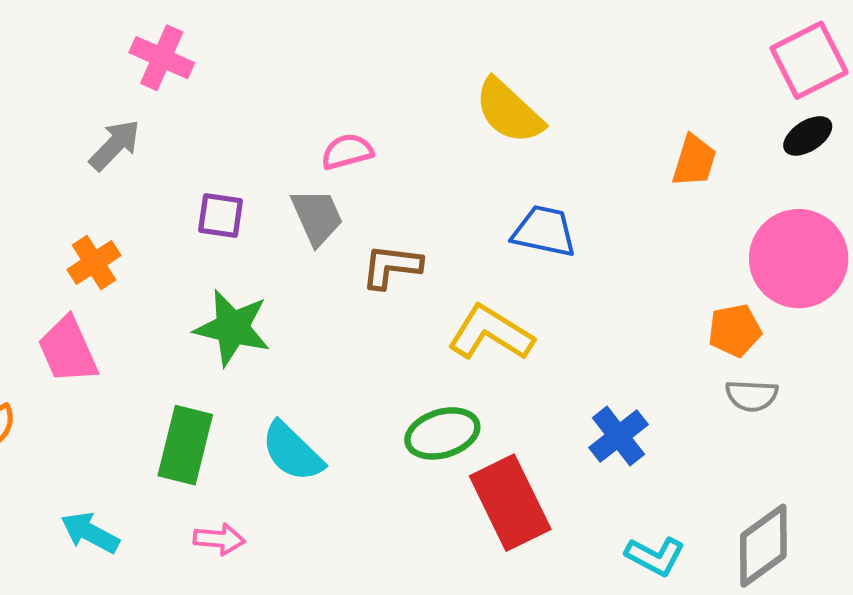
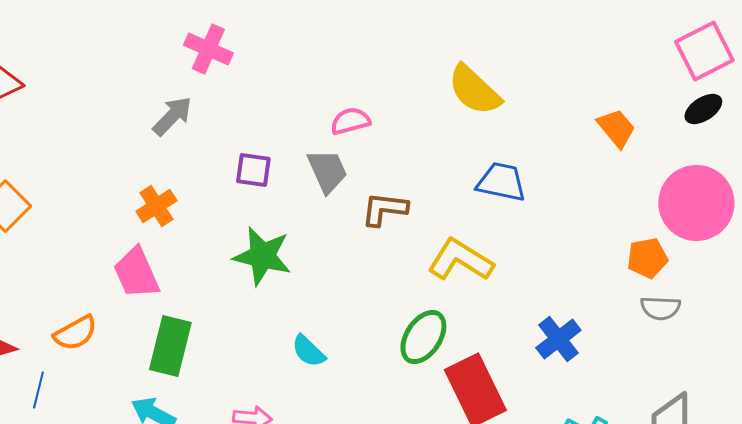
orange trapezoid: (694, 161) -> (616, 128), turned -57
green ellipse: (442, 433) -> (423, 337), turned -40
green rectangle: (185, 445) -> (170, 346), moved
cyan semicircle: (292, 452) -> (308, 351), size x0.7

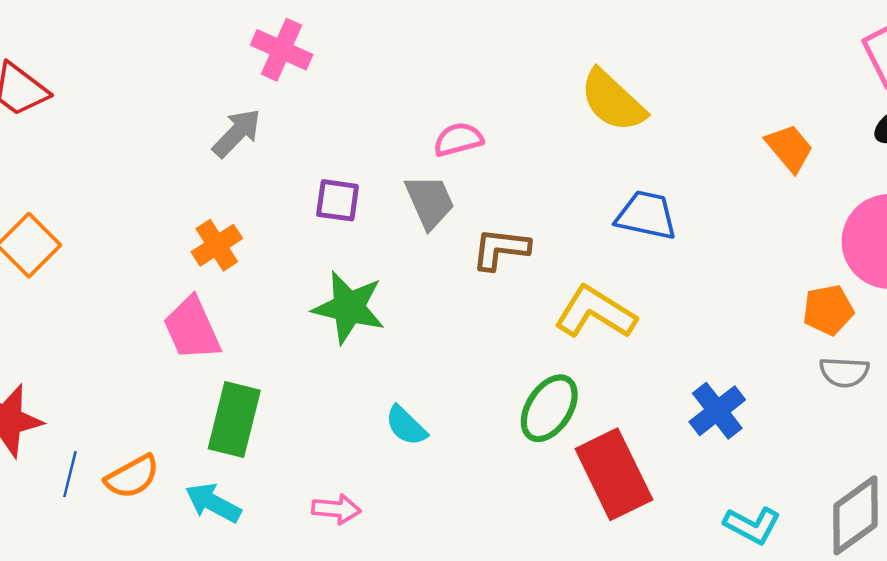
orange semicircle: (75, 333) -> (132, 477), moved

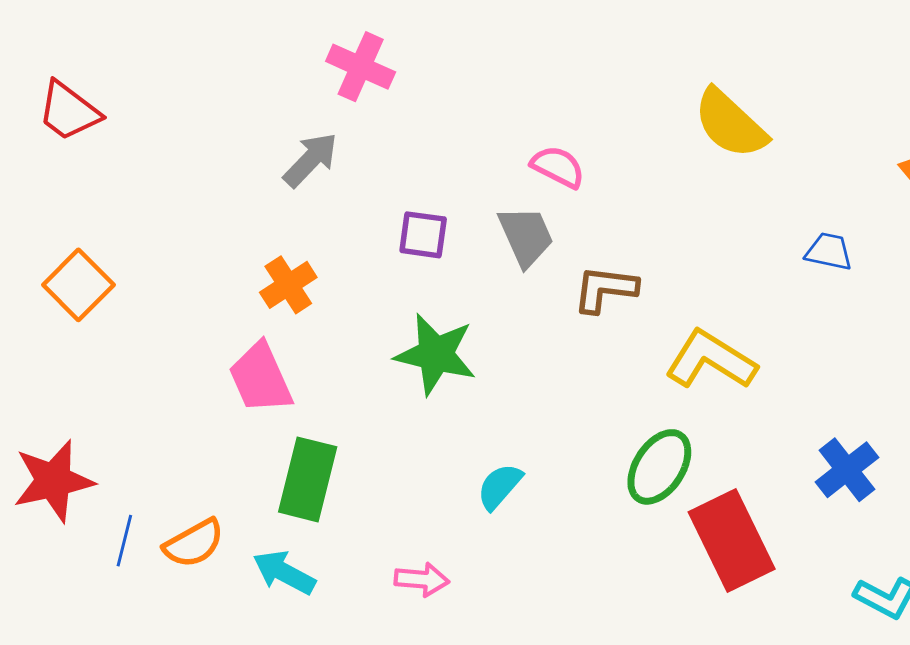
pink semicircle: (458, 139) -> (558, 167), turned 42
blue trapezoid: (646, 215) -> (829, 252), moved, size x0.7
cyan semicircle: (406, 426) -> (500, 486), turned 87

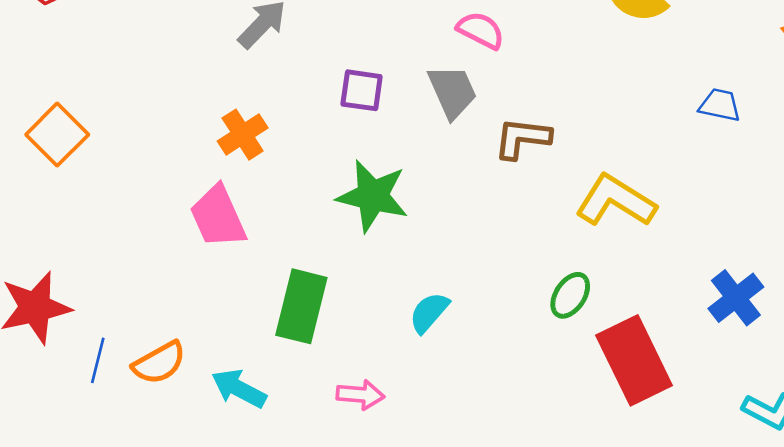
green ellipse: (659, 467) -> (570, 295), size x0.7
green rectangle: (308, 479) -> (301, 306), moved

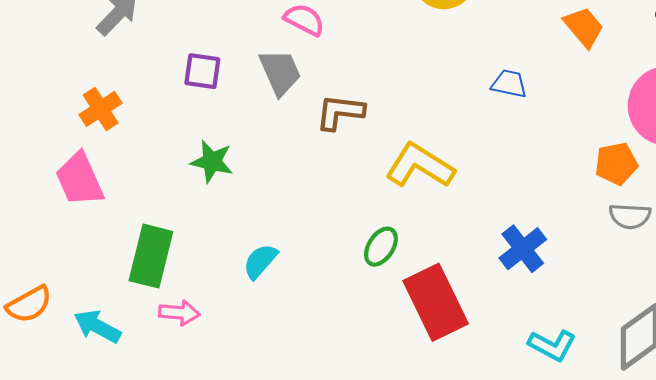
green star: (373, 196) -> (212, 161), size x0.7
pink arrow: (360, 395) -> (179, 313), moved

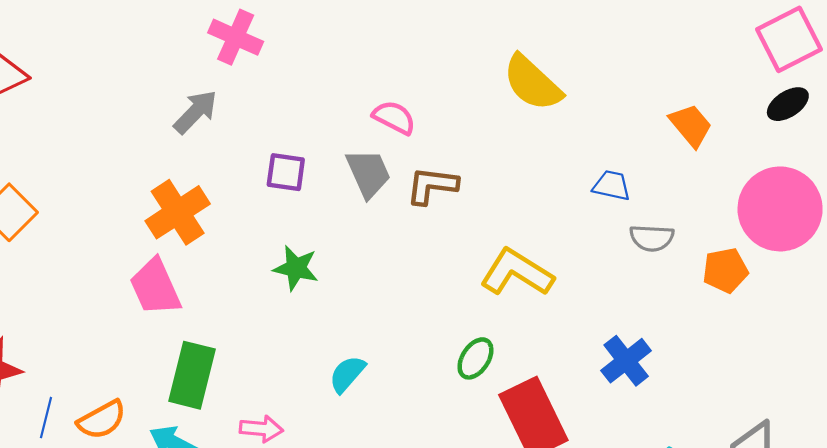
orange cross: (101, 109) -> (178, 212), size x1.4
brown L-shape: (340, 112) -> (432, 186), moved
gray semicircle: (630, 216) -> (652, 238), moved
green rectangle: (151, 256) -> (192, 375), moved

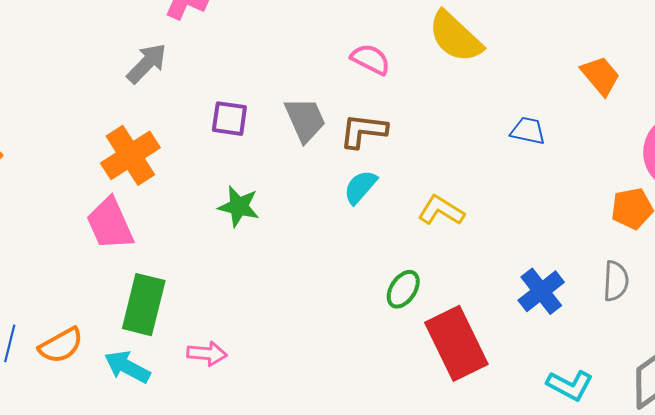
pink semicircle: (394, 117) -> (371, 59), moved
gray semicircle: (652, 238) -> (616, 281), moved, turned -90
yellow L-shape: (517, 273) -> (441, 211), size x0.7
cyan semicircle: (347, 374) -> (360, 187), moved

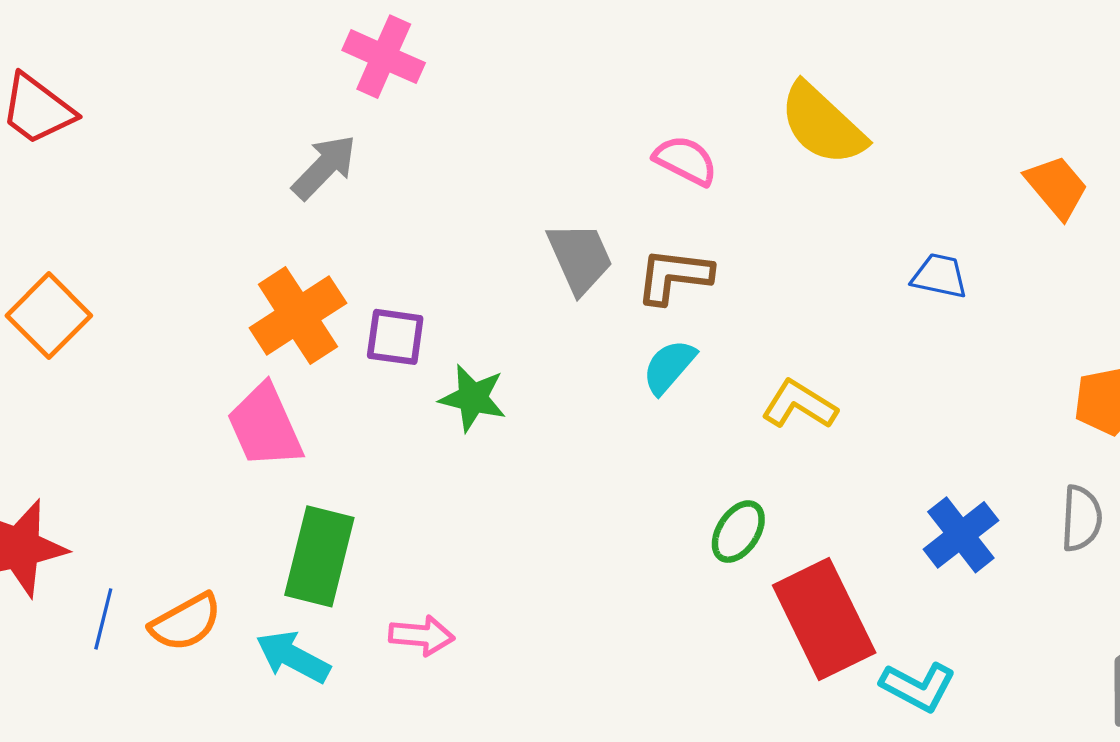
purple square: (229, 119) -> (395, 337), moved
cyan L-shape: (570, 385) -> (918, 687), moved

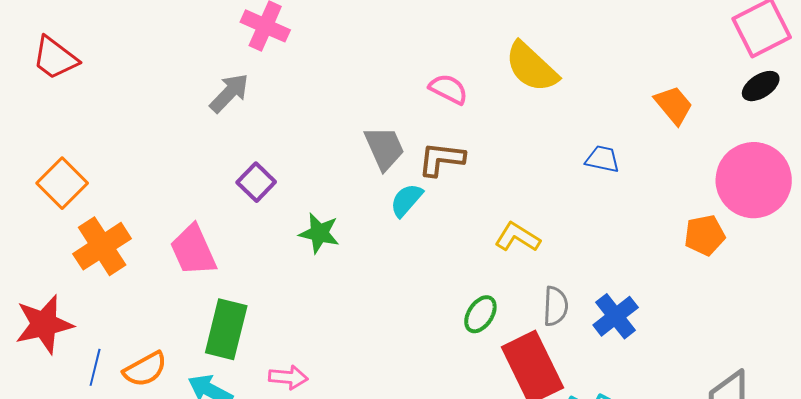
orange cross: (298, 316) -> (102, 246), moved
purple square: (395, 337) -> (256, 182), moved, turned 36
cyan semicircle: (669, 367) -> (406, 200), moved
gray semicircle: (1081, 518) -> (555, 306), moved

